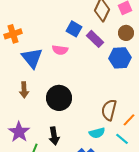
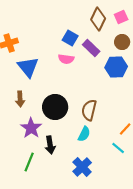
pink semicircle: (60, 50) -> (66, 59), moved
brown semicircle: (109, 110) -> (89, 110), moved
purple star: (19, 132) -> (31, 128), moved
cyan semicircle: (97, 133) -> (84, 134), moved, turned -49

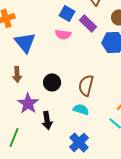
black circle: (55, 107) -> (52, 82), size x0.7
cyan semicircle: (84, 134) -> (81, 109), turned -98
green line: (29, 162) -> (14, 137), moved

